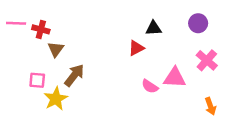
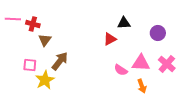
purple circle: (198, 23) -> (158, 33), moved
pink cross: (207, 60) -> (167, 64), moved
orange arrow: (211, 106) -> (142, 86), moved

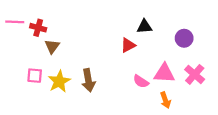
brown arrow: (60, 61) -> (88, 80), moved, turned 132
yellow star: (45, 80) -> (59, 81), moved

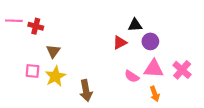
purple circle: (184, 38) -> (150, 41), moved
brown triangle: (52, 46) -> (53, 51), moved
brown arrow: (88, 80) -> (86, 91), moved

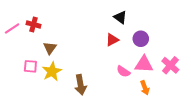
pink line: (14, 21) -> (12, 29), moved, turned -35
black triangle: (135, 25) -> (120, 17), moved, turned 40

